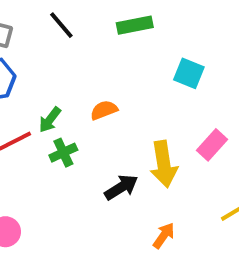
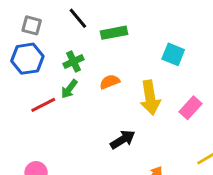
green rectangle: (135, 25) -> (114, 33), moved
green cross: (63, 153) -> (74, 62), moved
yellow arrow: (164, 164) -> (150, 98), moved

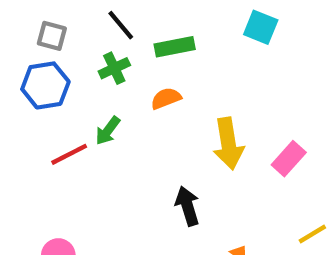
cyan square: (173, 54) -> (261, 27), moved
green cross: (74, 62) -> (114, 68), moved
orange semicircle: (110, 82) -> (166, 98), moved
black arrow: (123, 140) -> (187, 206), turned -75

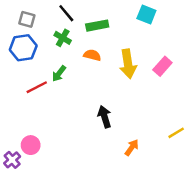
green cross: (114, 68) -> (63, 38), turned -35
orange semicircle: (166, 98) -> (92, 55), turned 35
yellow arrow: (228, 144) -> (128, 64), moved
pink rectangle: (289, 159) -> (162, 66), moved

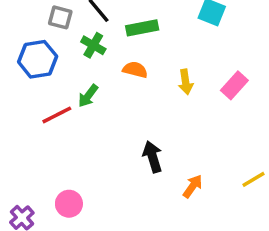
gray square: (27, 19) -> (60, 17), moved
yellow arrow: (128, 64) -> (186, 82), size x0.6
pink circle: (31, 145) -> (69, 204), moved
orange arrow: (132, 148) -> (193, 186), moved

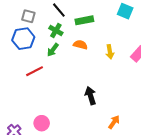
gray square: (60, 17) -> (28, 16), moved
green arrow: (88, 96) -> (53, 50), moved
orange arrow: (193, 186) -> (114, 122), moved

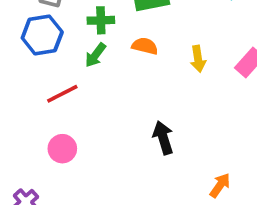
green cross: (56, 30) -> (101, 20), turned -32
orange arrow: (114, 122) -> (220, 185), moved
pink circle: (42, 123) -> (62, 149), moved

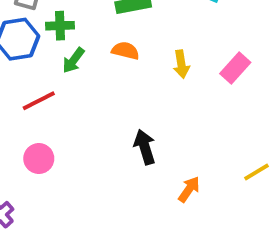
green cross: (101, 20) -> (60, 26), moved
orange arrow: (220, 185) -> (189, 189), moved

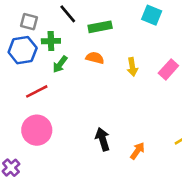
black arrow: (145, 147) -> (103, 139), moved
pink circle: (39, 159) -> (37, 130), size x1.5

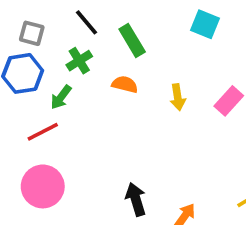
green rectangle: (100, 27) -> (132, 41), turned 70
green cross: (51, 41) -> (79, 61), moved, turned -30
green arrow: (60, 64) -> (61, 97), moved

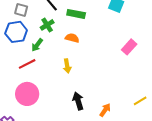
green rectangle: (132, 41) -> (76, 14), turned -48
yellow arrow: (178, 97) -> (67, 66), moved

